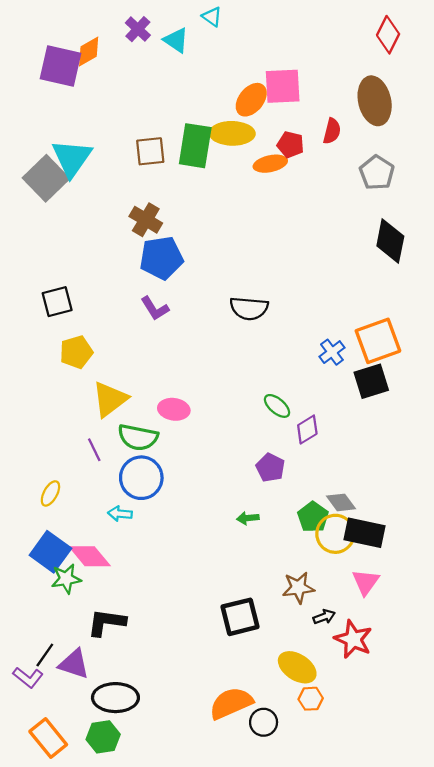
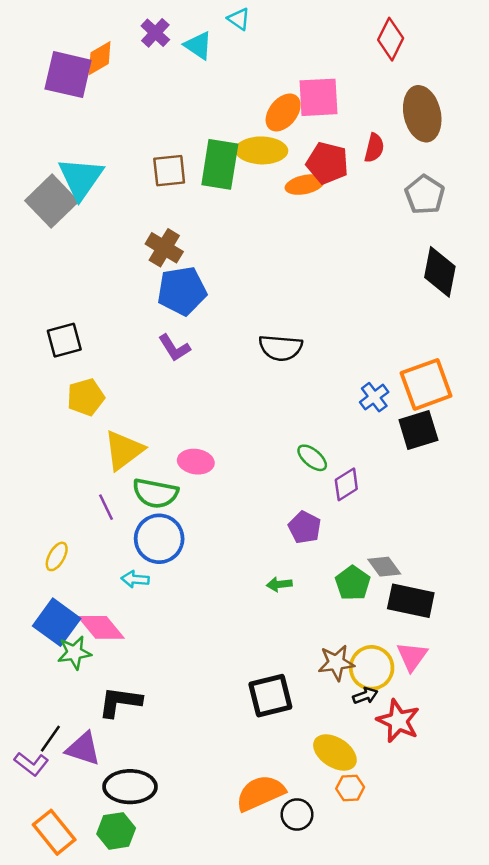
red diamond: (388, 35) -> (391, 39), moved
red pentagon: (290, 145) -> (327, 163), size x1.4
yellow circle: (335, 534) -> (372, 668), moved

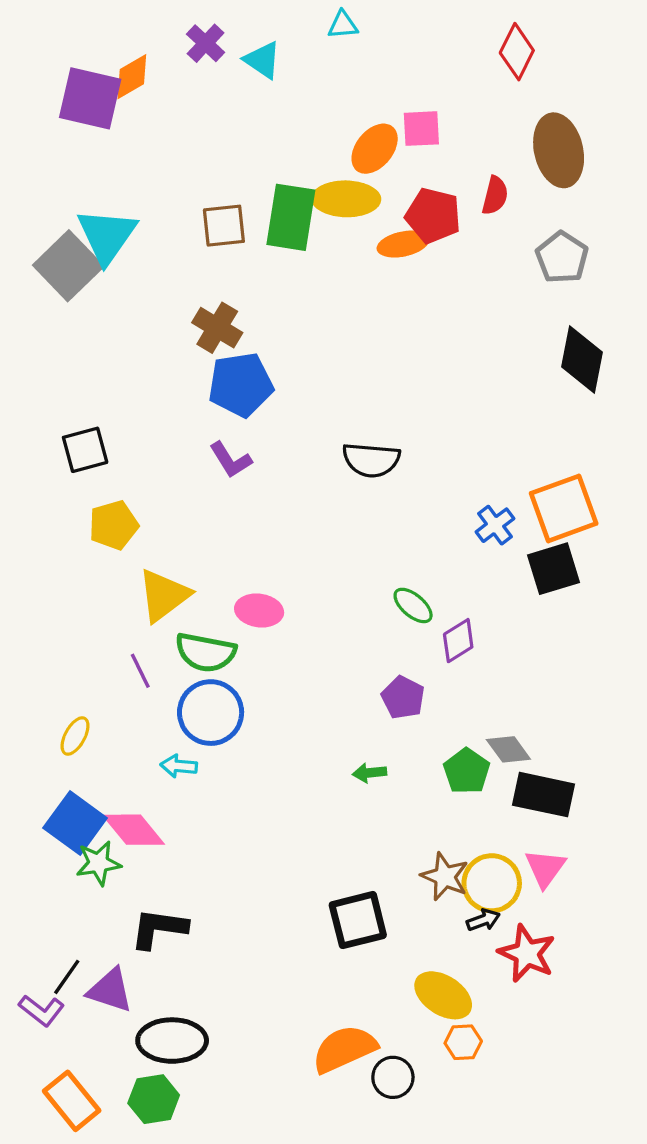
cyan triangle: (239, 19) -> (343, 25), moved, turned -40
pink square: (318, 97) -> (421, 129), size x0.7
brown star: (336, 663) -> (445, 877), turned 30

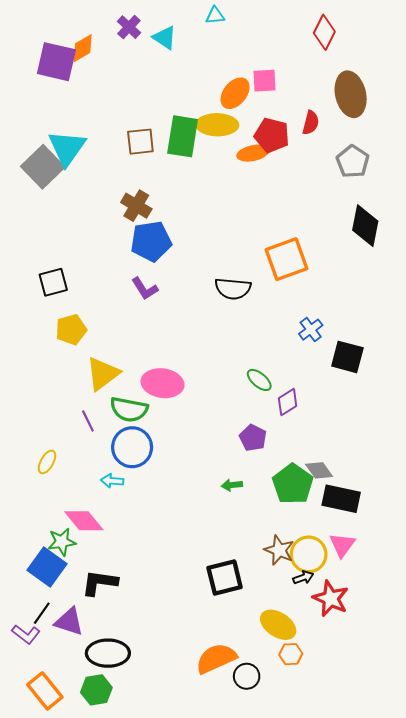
orange square: (564, 508) -> (287, 259), moved
black square: (554, 569) -> (347, 357), turned 32
pink ellipse: (259, 610) -> (163, 383), size x1.4
green pentagon: (467, 771) -> (293, 484), size x1.4
blue square: (75, 823) -> (47, 567), moved

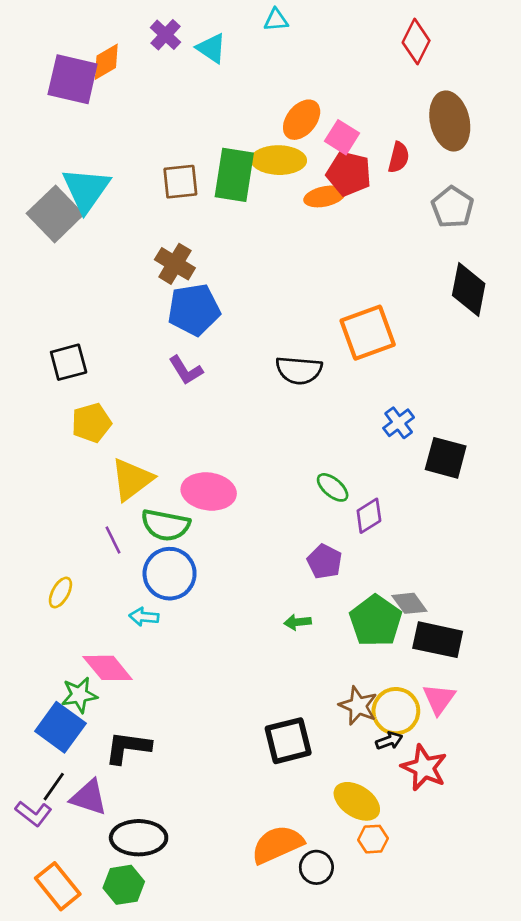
pink square: (264, 81) -> (342, 137), moved, turned 35

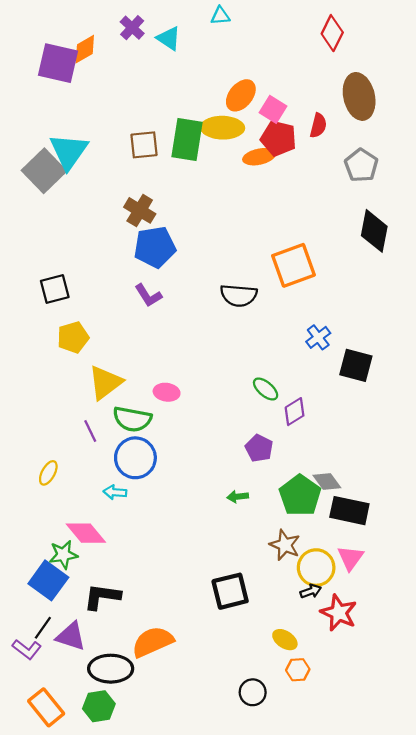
pink ellipse: (209, 491) -> (167, 392), size x0.6
brown star: (358, 706) -> (285, 545), moved
yellow ellipse: (357, 801) -> (285, 640), size x0.7
orange semicircle: (277, 844) -> (153, 642), moved

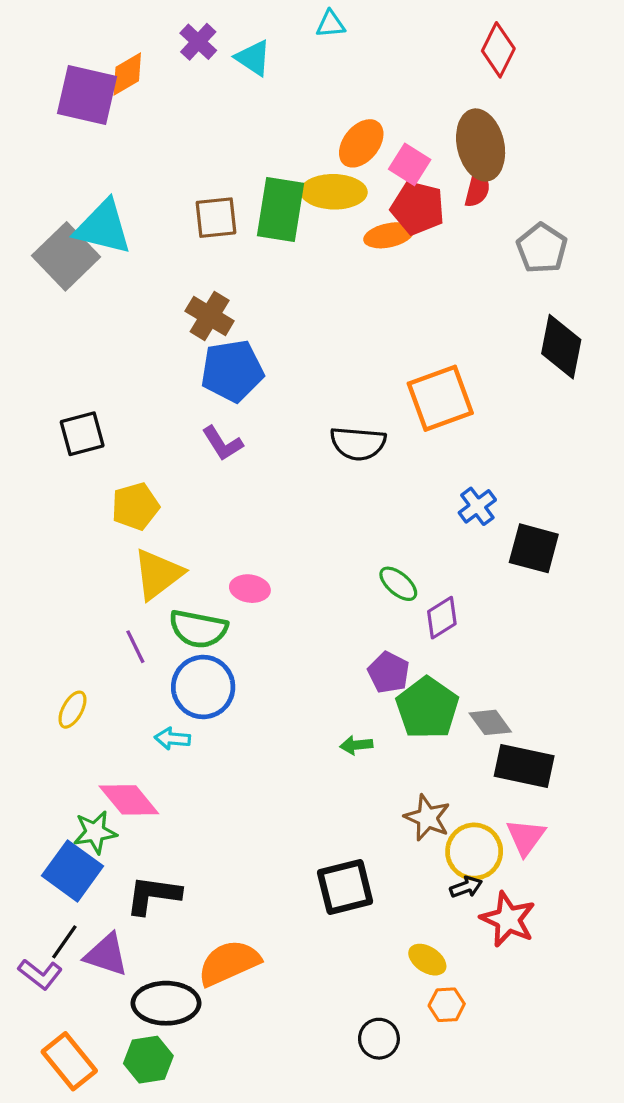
brown ellipse: (359, 96) -> (481, 145), moved
cyan triangle: (69, 151) -> (103, 227), turned -51
yellow pentagon: (73, 337) -> (135, 506), moved
green pentagon: (300, 495) -> (427, 708), moved

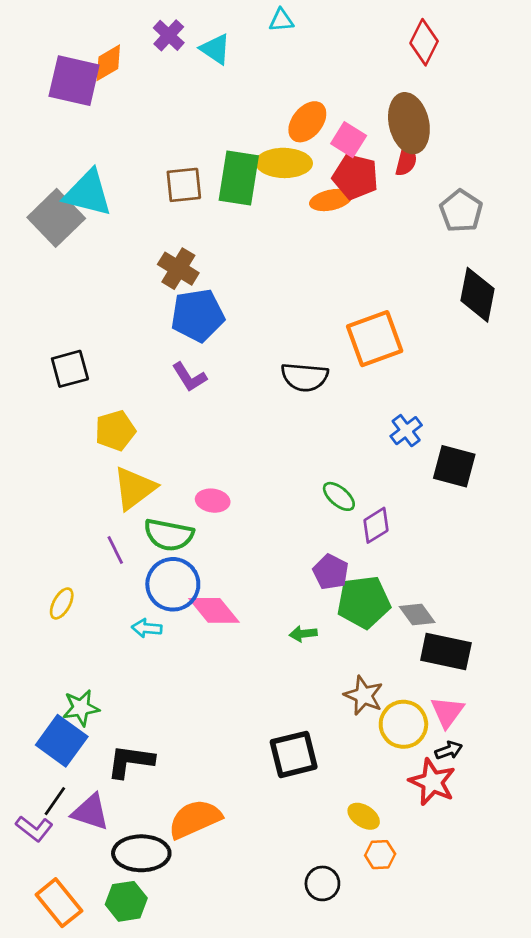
green pentagon: (427, 708) -> (364, 602), turned 30
pink diamond: (129, 800) -> (214, 610), moved
black arrow: (466, 887) -> (449, 750), moved

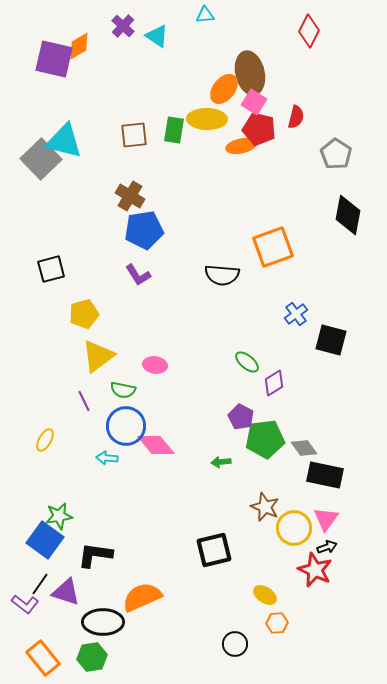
brown ellipse: (409, 123) -> (250, 73), moved
green rectangle: (239, 178) -> (174, 130), size x0.7
green semicircle: (169, 535) -> (123, 390), size x0.7

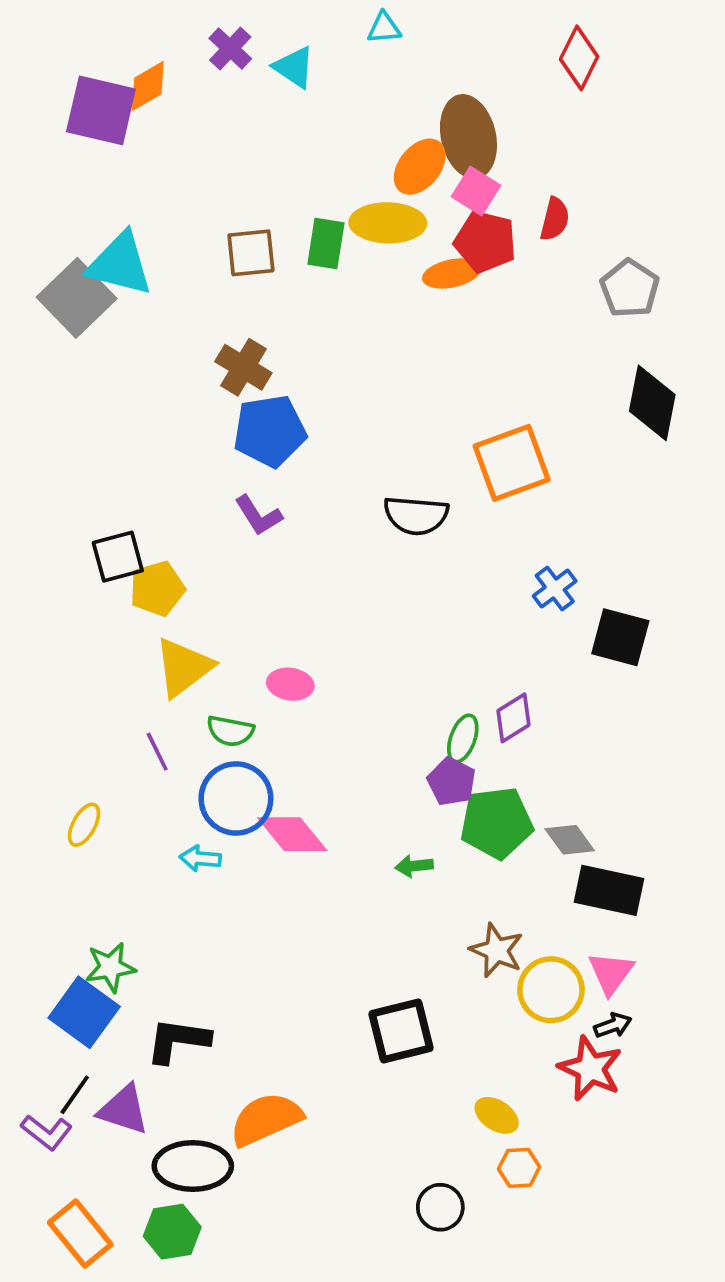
black square: (51, 269) -> (118, 557), moved
green ellipse: (247, 362) -> (463, 738), moved, turned 70

